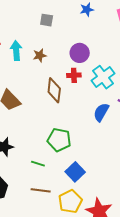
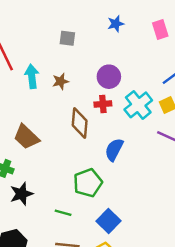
blue semicircle: (101, 112) -> (114, 150), moved
green pentagon: (59, 140) -> (88, 183), turned -30

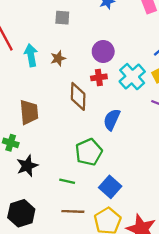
brown trapezoid: (26, 137) -> (29, 112), turned -135

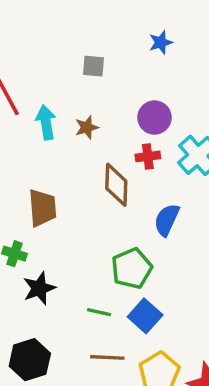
blue square: (110, 187) -> (145, 316), moved

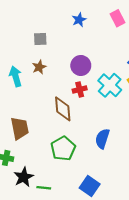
brown star: (87, 127) -> (39, 67), moved
blue semicircle: (167, 220) -> (102, 139), moved
green pentagon: (132, 268) -> (63, 148), moved
green line: (99, 312) -> (44, 188), moved

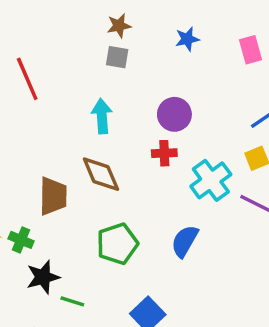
brown star: (39, 67) -> (119, 26), moved
cyan arrow: (16, 76) -> (102, 116), moved
cyan cross: (110, 85) -> (211, 180), moved
brown diamond: (63, 109) -> (101, 174), moved, turned -30

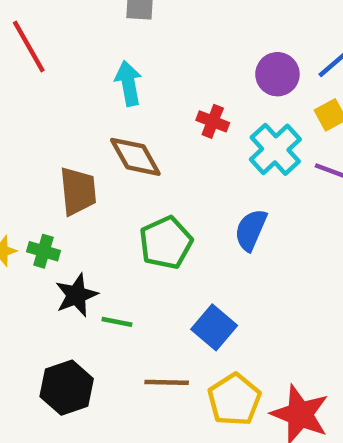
purple circle: (174, 114) -> (277, 74), moved
red cross: (164, 153) -> (213, 121), turned 30

